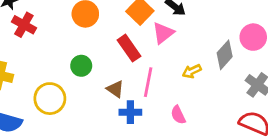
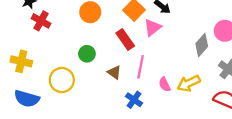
yellow arrow: (192, 71) -> (189, 83), moved, size x1.5
blue cross: (130, 112) -> (134, 100), moved, turned 35
pink semicircle: (178, 115) -> (165, 84), moved

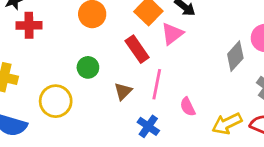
red cross: (41, 21) -> (29, 25), turned -30
brown triangle: (114, 72) -> (123, 91), turned 40
yellow arrow: (189, 83) -> (227, 124), moved

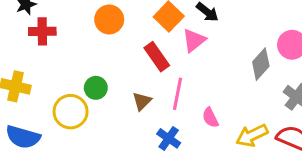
green circle: (88, 67) -> (96, 88), moved

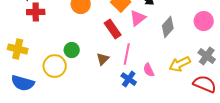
gray diamond: (261, 64) -> (168, 27), moved
yellow arrow: (252, 135) -> (180, 64), moved
blue cross: (169, 138) -> (129, 79), moved

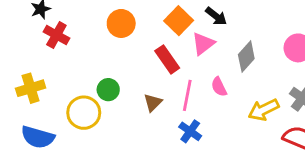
red cross: (36, 12) -> (56, 35), turned 30
yellow cross: (18, 49) -> (31, 88), turned -30
pink semicircle: (149, 70) -> (219, 87), moved

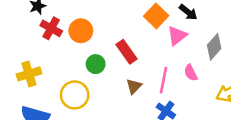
orange circle: (121, 23) -> (81, 31), moved
red rectangle: (167, 59) -> (126, 52), moved
green circle: (108, 90) -> (96, 64), moved

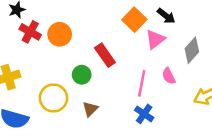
green circle: (96, 64) -> (82, 75), moved
brown triangle: (134, 86) -> (90, 109), moved

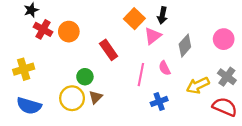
black arrow: (166, 16) -> (162, 15), turned 63
green circle: (82, 75) -> (85, 77), moved
yellow circle: (53, 98) -> (72, 98), moved
blue cross: (144, 114) -> (159, 101), moved, turned 35

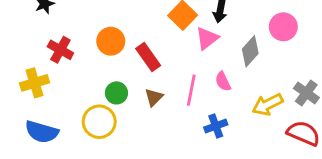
red cross: (43, 29) -> (60, 50), moved
orange circle: (69, 32) -> (111, 41), moved
pink circle: (224, 39) -> (283, 27), moved
brown triangle: (96, 97) -> (154, 97), moved

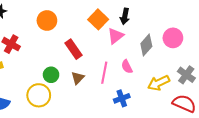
pink circle: (283, 27) -> (173, 38), moved
orange circle: (111, 41) -> (47, 20), moved

